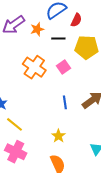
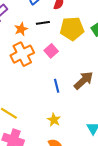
orange star: (37, 29) -> (21, 29), moved
orange cross: (34, 67) -> (22, 54), turned 35

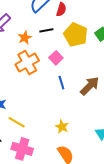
yellow pentagon: (72, 29) -> (76, 35), turned 30
blue line: (57, 86) -> (61, 83), moved

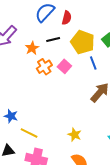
orange cross: (27, 63) -> (44, 67), moved, size x0.7
blue line: (61, 83) -> (93, 63), moved

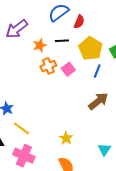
blue line: (93, 63) -> (97, 71), turned 32

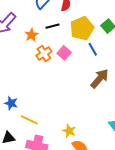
yellow pentagon: (91, 49) -> (82, 28), turned 30
blue line: (97, 71) -> (93, 49), turned -40
yellow star: (66, 138) -> (69, 131), moved

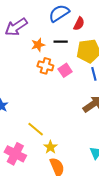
orange cross: (44, 53) -> (45, 66), turned 35
yellow line: (29, 120) -> (36, 129), moved

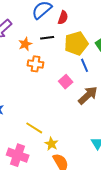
pink square: (65, 70) -> (66, 82), moved

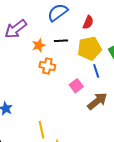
red semicircle: (63, 18) -> (88, 22), moved
yellow line: (34, 128) -> (41, 130), turned 42

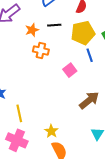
brown arrow: (97, 101) -> (89, 100), moved
yellow line: (41, 130) -> (19, 113), moved

